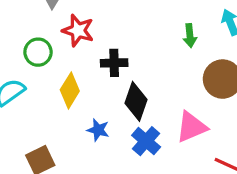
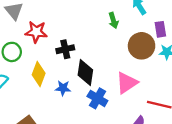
blue star: (98, 130) -> (63, 88), moved

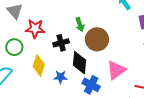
green arrow: (113, 20) -> (80, 24), moved
brown circle: (142, 46) -> (97, 39), moved

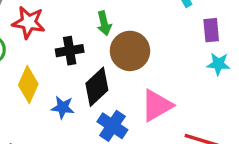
black diamond: (80, 63) -> (97, 87), turned 35

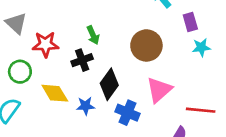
green arrow: (104, 23) -> (93, 35), moved
brown circle: (130, 51) -> (146, 45), moved
yellow diamond: (28, 84) -> (55, 93), turned -44

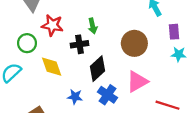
blue star: (86, 106) -> (75, 97), moved

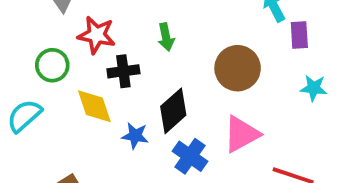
purple rectangle: (174, 32) -> (299, 35), moved
black cross: (80, 44) -> (123, 71), moved
blue star: (75, 97) -> (135, 136), moved

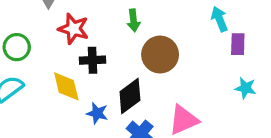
green arrow: (166, 37) -> (133, 20), moved
green circle: (52, 65) -> (17, 47), moved
brown circle: (238, 68) -> (160, 55), moved

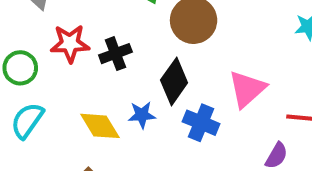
red star: (73, 29) -> (70, 43), moved
yellow diamond: (66, 86) -> (100, 126), moved

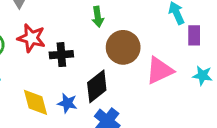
pink triangle: (247, 89) -> (160, 70), moved

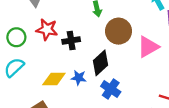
yellow diamond: (35, 102) -> (54, 79), turned -70

